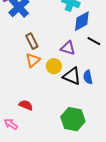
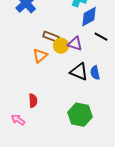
brown rectangle: (32, 41) -> (51, 37), moved, turned -42
yellow circle: (54, 66) -> (61, 46), moved
red semicircle: (26, 105) -> (33, 101), turned 64

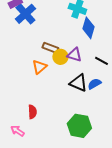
blue diamond: (89, 17) -> (88, 28), turned -45
black line: (101, 37) -> (101, 61), moved
blue semicircle: (95, 73) -> (94, 84), turned 72

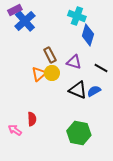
brown rectangle: (50, 48) -> (50, 55), turned 42
yellow circle: (60, 57) -> (52, 73), moved
pink arrow: (17, 131) -> (15, 130), moved

